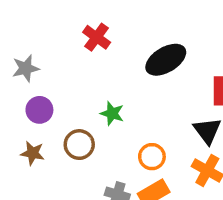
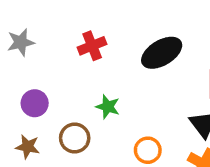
red cross: (97, 37) -> (92, 46), moved, turned 32
gray star: (26, 68) -> (21, 42), moved

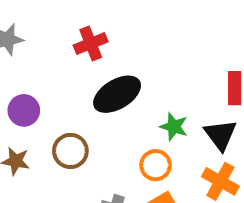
black ellipse: (162, 53) -> (117, 94), moved
green star: (108, 107) -> (174, 127), moved

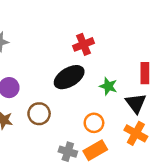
red cross: (91, 44) -> (84, 44), moved
green star: (174, 127) -> (108, 86), moved

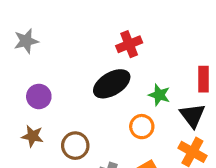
brown circle: (39, 114) -> (75, 146), moved
orange circle: (94, 123) -> (142, 127), moved

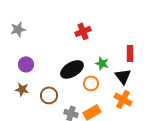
black ellipse: (112, 84) -> (72, 69), moved

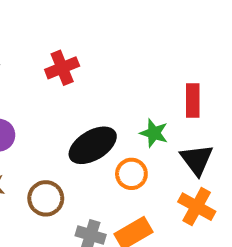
red cross: (83, 31) -> (62, 68), moved
red rectangle: (130, 53) -> (193, 100), moved

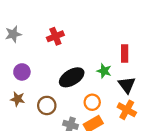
orange circle: (131, 174) -> (92, 102), moved

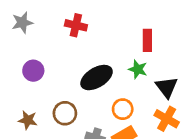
red cross: (55, 36) -> (76, 25), turned 35
red rectangle: (125, 54) -> (147, 40), moved
brown star: (18, 99) -> (28, 120), moved

